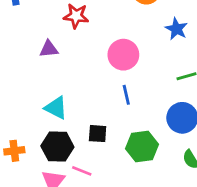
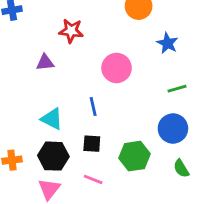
blue line: (126, 95) -> (93, 106), moved
pink line: (82, 171) -> (93, 179), moved

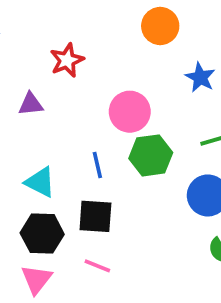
red star: (71, 31) -> (67, 60), turned -30
black square: (92, 144) -> (95, 216), size x1.4
green hexagon: (134, 156) -> (151, 155), moved

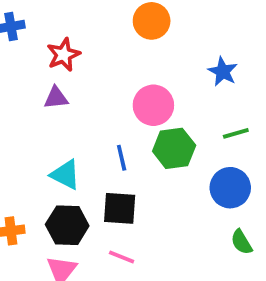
orange circle: (160, 26) -> (152, 21), moved
red star: (67, 60) -> (63, 55), moved

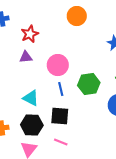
pink circle: (153, 105) -> (58, 65), moved

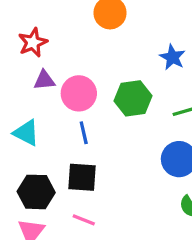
purple triangle: (26, 57) -> (44, 80), moved
green hexagon: (89, 84) -> (133, 98), moved
cyan triangle: (31, 98) -> (26, 133), moved

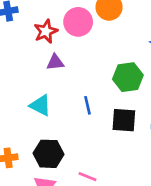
pink circle: (79, 93) -> (78, 22), moved
black square: (82, 177) -> (124, 120), moved

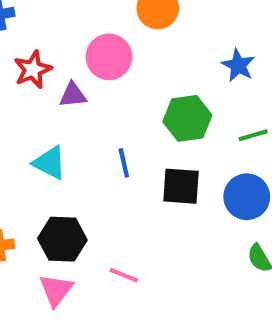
pink circle: (78, 22) -> (109, 57), moved
red star: (46, 31) -> (33, 70), moved

